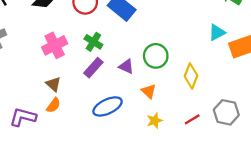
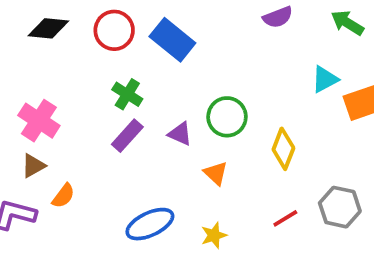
pink cross: (55, 45) -> (39, 121), moved, turned -30
brown triangle: (53, 84) -> (33, 166), moved, turned 49
blue ellipse: (108, 106) -> (150, 224), moved
yellow star: (155, 121) -> (214, 235), moved

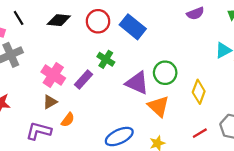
purple triangle: (180, 134) -> (137, 83), size x1.6
purple rectangle: (127, 136) -> (83, 79), moved
orange triangle: (216, 173) -> (158, 106), size x1.5

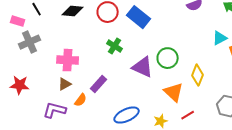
pink cross: (53, 75) -> (68, 60), turned -30
purple rectangle: (83, 79) -> (99, 84), moved
orange triangle: (158, 106) -> (174, 92), moved
red line: (200, 133) -> (188, 115), moved

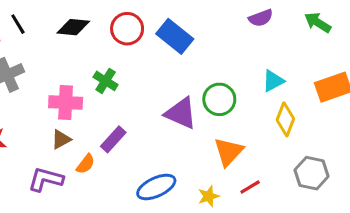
cyan triangle: (220, 38) -> (273, 81), moved
green cross: (115, 46) -> (106, 81), moved
yellow diamond: (198, 75) -> (285, 119), moved
orange triangle: (174, 92) -> (229, 152), turned 30

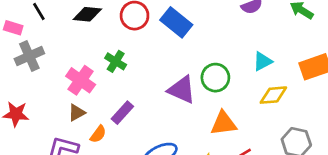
pink cross: (66, 102) -> (81, 80), turned 32
yellow diamond: (285, 119) -> (273, 95), turned 64
orange triangle: (229, 152) -> (223, 123), turned 40

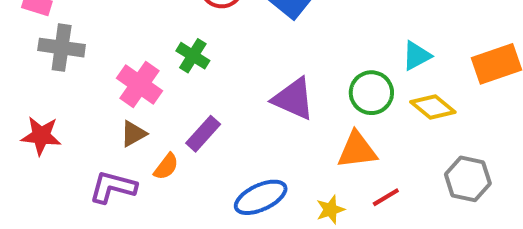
gray cross: (29, 56) -> (62, 48), turned 32
green circle: (215, 78) -> (371, 93), moved
yellow diamond: (273, 95) -> (433, 107), turned 44

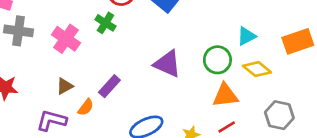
green cross: (193, 56) -> (105, 23), moved
pink cross: (140, 84) -> (66, 39), moved
orange triangle: (357, 150) -> (225, 95), moved

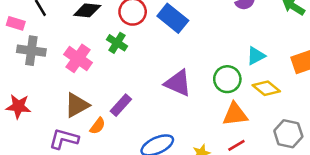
brown triangle: (65, 86) -> (77, 105), size x1.5

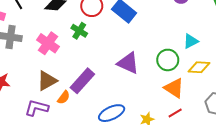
yellow diamond: (266, 88) -> (199, 67), turned -35
purple rectangle: (121, 105) -> (82, 81), size x1.4
orange triangle: (235, 114) -> (174, 88), turned 40

